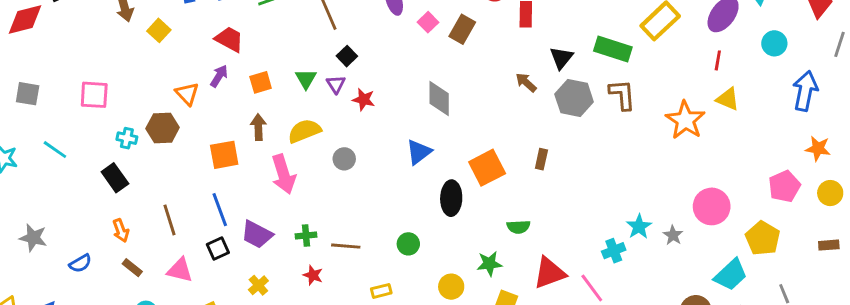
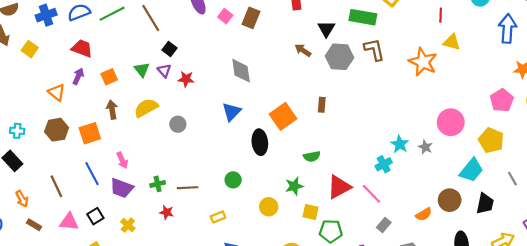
brown hexagon: (163, 128) -> (57, 130), moved
pink arrow: (283, 174) -> (122, 160), moved, size x0.6
black square: (218, 249) -> (95, 216), moved

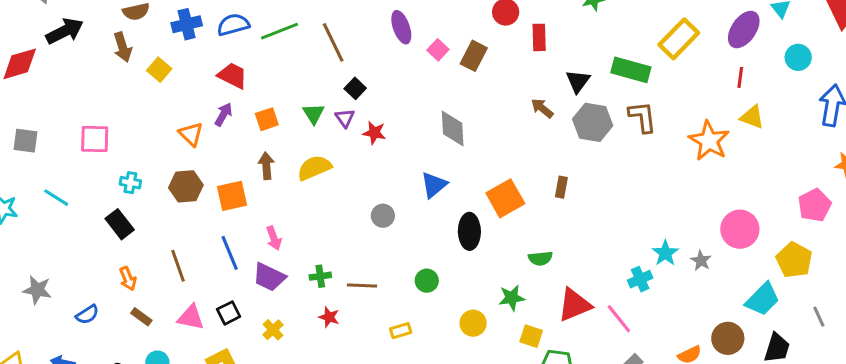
gray circle: (178, 124) -> (383, 216), moved

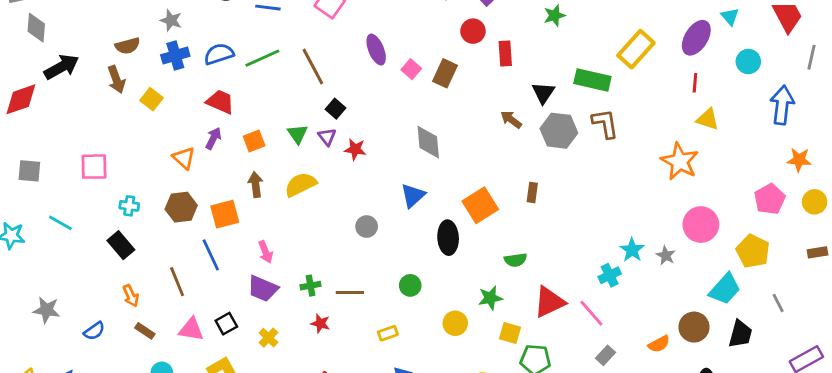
orange star: (709, 141) -> (680, 161), moved
blue line: (230, 253) -> (211, 255), moved

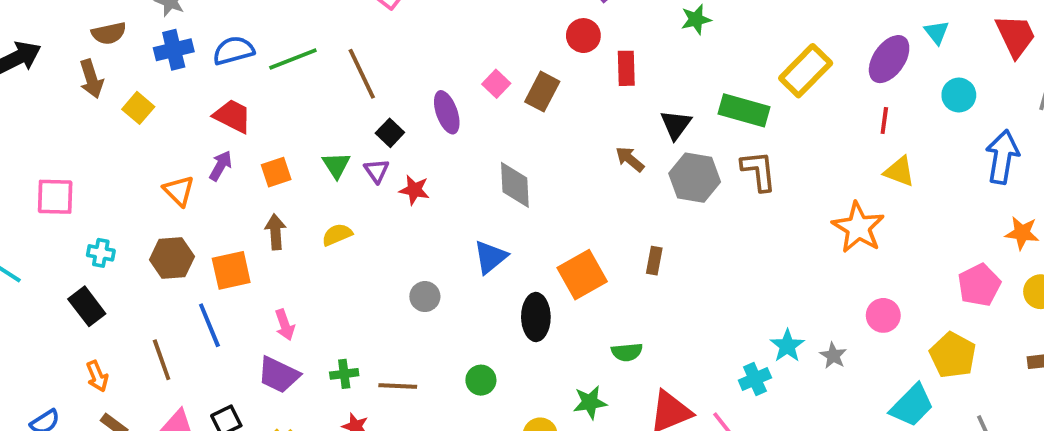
purple ellipse: (376, 50) -> (447, 112), moved
yellow semicircle: (301, 184) -> (337, 235), size x0.7
pink circle: (701, 225) -> (883, 315), size x0.7

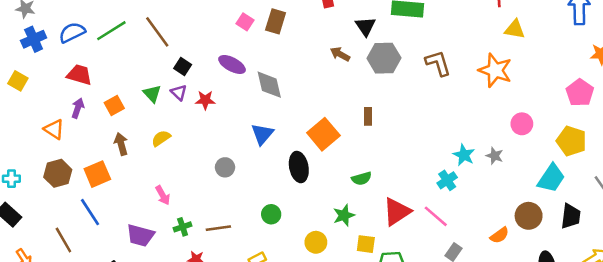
purple ellipse: (447, 112) -> (232, 64), moved, turned -32
brown L-shape: (759, 171) -> (438, 63), moved
pink arrow: (285, 325) -> (163, 195), moved

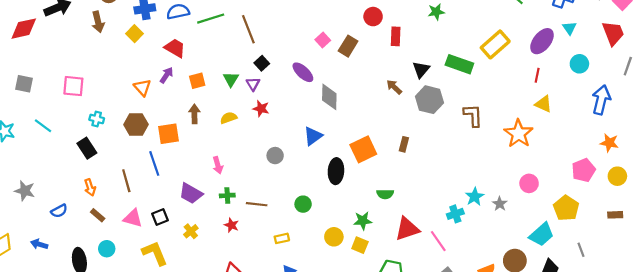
yellow square: (18, 81) -> (134, 34), moved
red star: (205, 100) -> (261, 109), moved
yellow square: (366, 244) -> (360, 245), moved

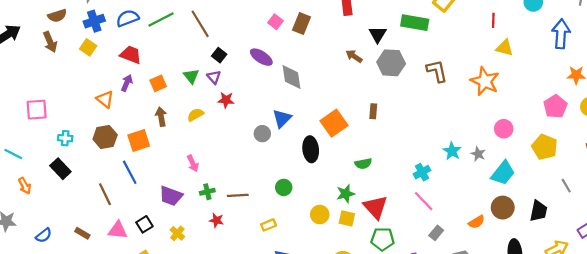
gray circle: (275, 156) -> (262, 134), moved
orange arrow: (90, 187) -> (25, 186), moved
cyan cross: (455, 214) -> (422, 172), moved
red triangle: (407, 229) -> (375, 207), moved, turned -44
cyan trapezoid: (542, 235) -> (503, 173), moved

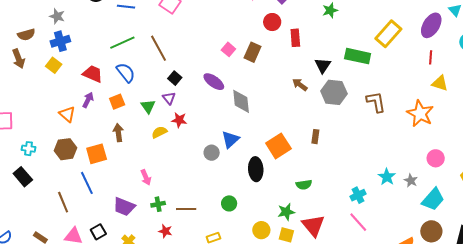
blue semicircle: (128, 18) -> (126, 73), moved, turned 70
green triangle: (191, 76) -> (148, 106), moved
yellow semicircle: (195, 115) -> (159, 132), moved

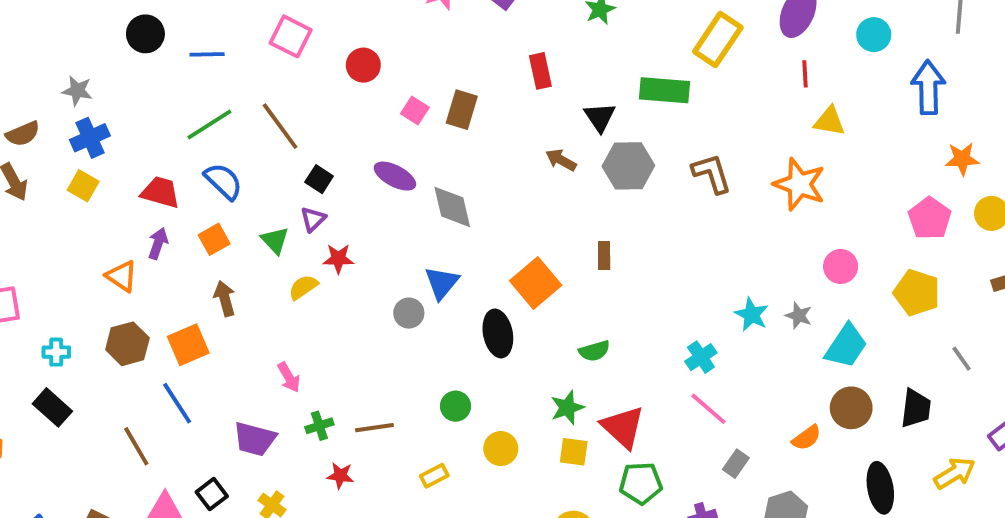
red circle: (272, 22) -> (363, 65), moved
purple triangle: (169, 98) -> (313, 219), turned 32
yellow circle: (261, 230) -> (501, 449), moved

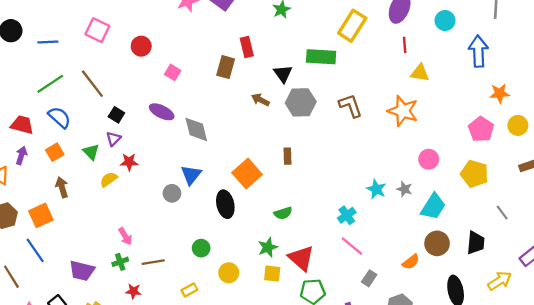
brown rectangle: (462, 110) -> (226, 67), moved
pink arrow: (289, 377) -> (125, 236), moved

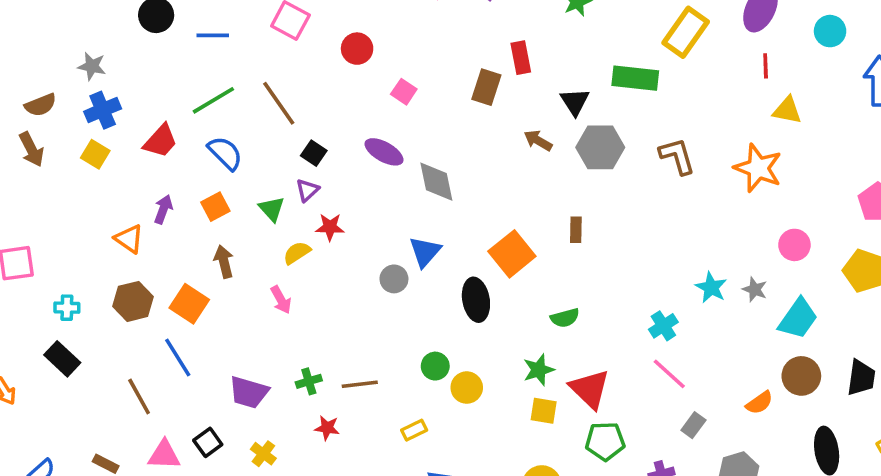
red trapezoid: (22, 125) -> (161, 141), moved, turned 115
orange square: (41, 215) -> (189, 304), turned -35
pink arrow: (125, 236) -> (281, 300), moved
yellow circle: (229, 273) -> (467, 388), moved

